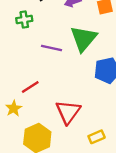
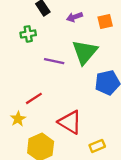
red triangle: (68, 112) -> (70, 122), turned -35

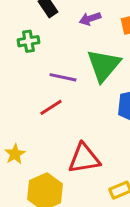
red line: (34, 98) -> (51, 107), moved
red triangle: (70, 122) -> (84, 159), turned -40

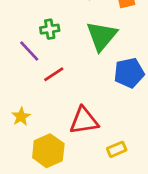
green cross: (28, 41) -> (50, 29), moved
purple line: (63, 77) -> (29, 51), moved, turned 35

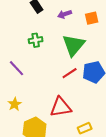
purple line: (29, 51) -> (17, 68), moved
red line: (54, 74) -> (70, 73), moved

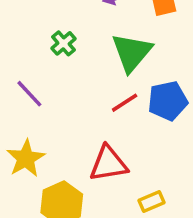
green cross: (36, 40) -> (63, 43), turned -32
yellow star: (15, 104) -> (26, 158), size x1.5

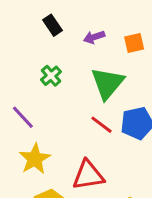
red line: (125, 103) -> (102, 125), turned 70
yellow star: (26, 158) -> (35, 159), moved

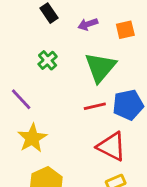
red line: (102, 125) -> (95, 106), turned -50
red triangle: (88, 175) -> (111, 146), moved, turned 36

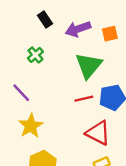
purple arrow: (88, 24) -> (78, 29), size x1.5
green cross: (48, 60) -> (35, 55), moved

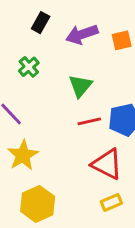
black rectangle: (45, 19) -> (41, 23), turned 63
green triangle: (89, 66) -> (80, 86), moved, size x0.7

